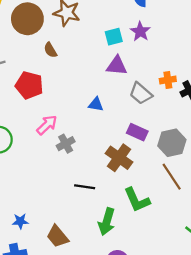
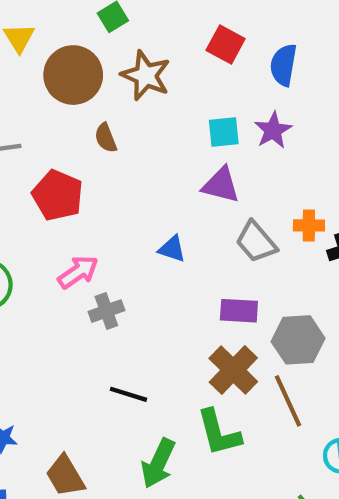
purple rectangle: (137, 132) -> (239, 311), turned -30
brown cross: (119, 158) -> (233, 370), moved

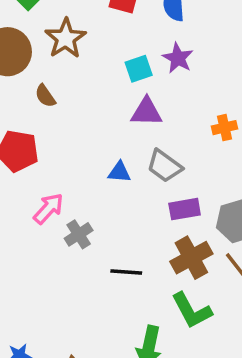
brown star: (146, 75) -> (66, 38), turned 30
gray trapezoid: (256, 242) -> (164, 166), moved
brown cross: (233, 370) -> (191, 258), turned 30
black line: (128, 394) -> (126, 272), moved

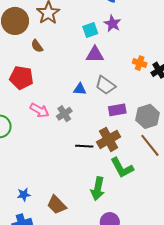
orange cross: (225, 128) -> (140, 63), turned 32
pink arrow: (48, 209) -> (39, 110), turned 78
gray cross: (79, 234) -> (64, 114), moved
brown cross: (191, 258) -> (109, 139), moved

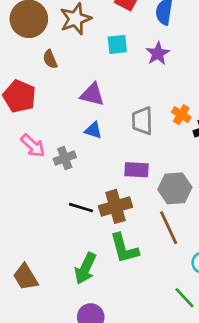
cyan square: (90, 30) -> (117, 44), moved
purple triangle: (95, 55) -> (92, 94), moved
gray trapezoid: (106, 85) -> (142, 121), moved, turned 40

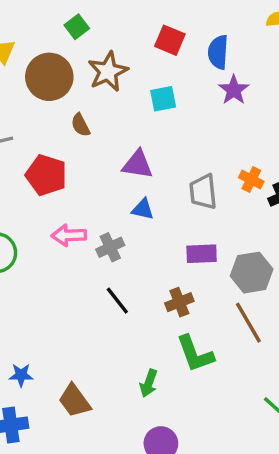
purple star: (158, 53) -> (234, 90), moved
pink arrow: (33, 146) -> (69, 235), turned 140
brown cross: (116, 206) -> (179, 302), size x0.7
black line: (81, 208) -> (117, 301), moved, turned 40
green arrow: (85, 268) -> (149, 383), size x0.7

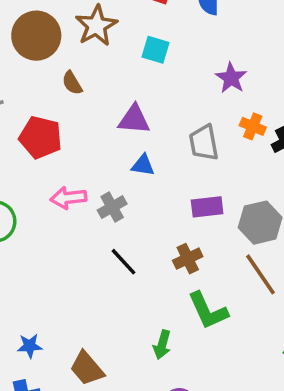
purple star: (234, 90) -> (231, 78), moved
cyan square: (163, 99) -> (156, 50), turned 32

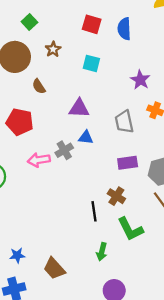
brown star: (96, 26) -> (53, 49), size x0.6
gray cross: (112, 207) -> (64, 150), moved
brown cross: (188, 259) -> (116, 196), turned -30
black line: (123, 262) -> (94, 211), moved, turned 36

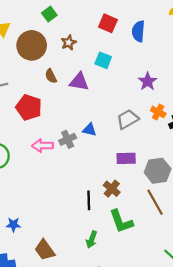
purple triangle: (79, 108) -> (79, 82), moved
gray trapezoid: (124, 122) -> (128, 119), turned 65
blue star: (17, 255) -> (13, 225), moved

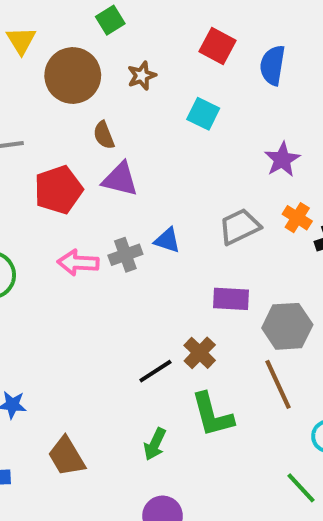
purple triangle: (79, 82) -> (120, 179), moved
red pentagon: (29, 107) -> (58, 190), turned 30
black line: (89, 200) -> (155, 371), turned 54

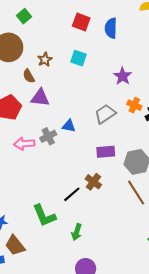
brown star: (142, 76) -> (45, 60), moved
green L-shape: (212, 415) -> (44, 216), moved
brown trapezoid: (66, 456) -> (15, 245), moved

